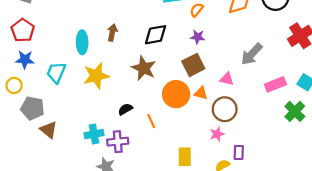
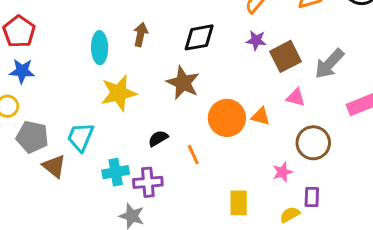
brown square: (193, 65) -> (285, 56), moved
cyan trapezoid: (56, 73) -> (81, 137), moved
brown circle: (225, 109) -> (313, 143), moved

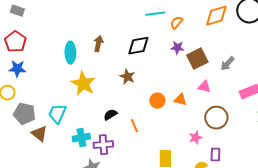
gray arrow: (329, 64) -> (227, 64), size x0.7
brown star: (183, 83) -> (127, 77), size x0.7
yellow star: (119, 93) -> (83, 84), turned -30
orange circle: (227, 118) -> (157, 101), size x0.6

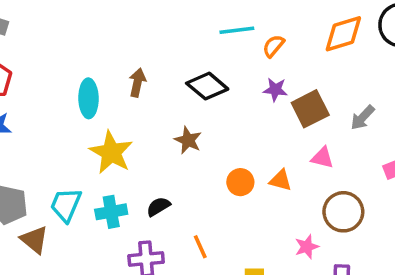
black diamond: (138, 46) -> (207, 86), turned 50
orange line: (134, 126) -> (200, 247), moved
cyan cross: (81, 138) -> (111, 212), moved

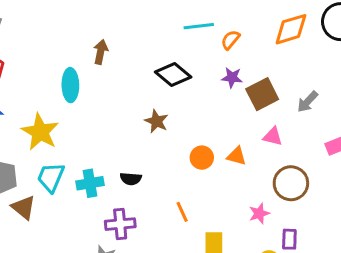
brown arrow: (137, 83) -> (101, 52), moved
yellow star: (111, 152) -> (40, 132), moved
black semicircle: (158, 207) -> (131, 179), turned -145
orange line: (200, 247) -> (182, 212), moved

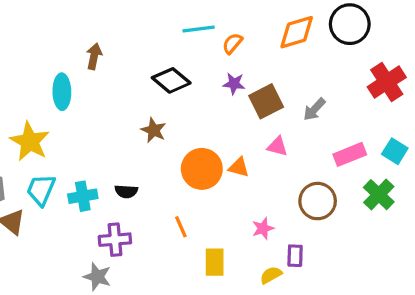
orange circle: (202, 158) -> (202, 169), size x1.6
brown circle: (291, 183) -> (318, 201), moved

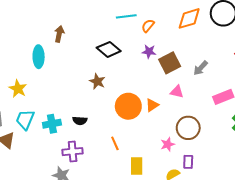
yellow star: (30, 142) -> (18, 89), size x0.7
orange triangle: (239, 167) -> (152, 105), turned -48
brown circle: (318, 201) -> (188, 128), moved

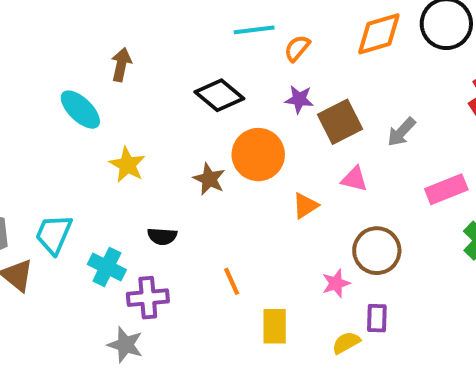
cyan ellipse: (39, 57) -> (80, 110), turned -45
brown star: (97, 81) -> (209, 179), moved
yellow star: (18, 89) -> (127, 165), moved
orange circle: (128, 106) -> (258, 155), moved
cyan cross: (52, 124) -> (107, 267), moved, turned 36

